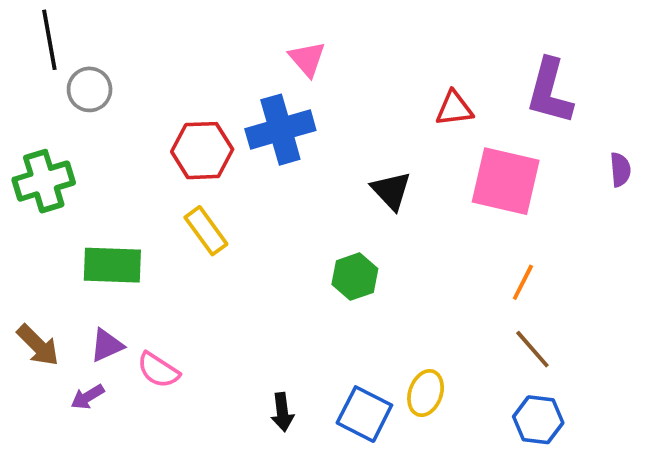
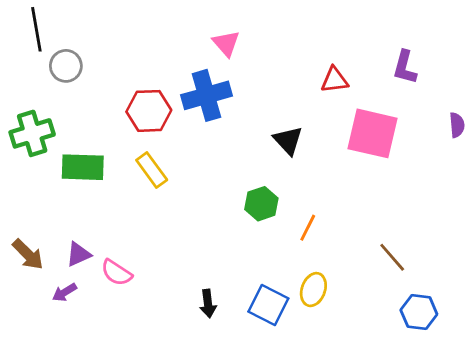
purple L-shape: (550, 91) -> (405, 67), size x0.7
green rectangle: (112, 265) -> (83, 167), moved
orange line: (523, 282) -> (308, 228), moved
blue hexagon: (538, 420) -> (419, 312), moved

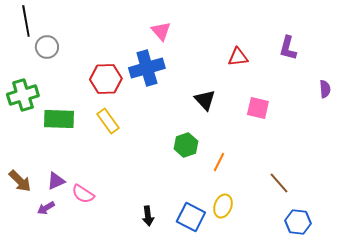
pink square: (372, 133) -> (258, 108), moved, size x0.6

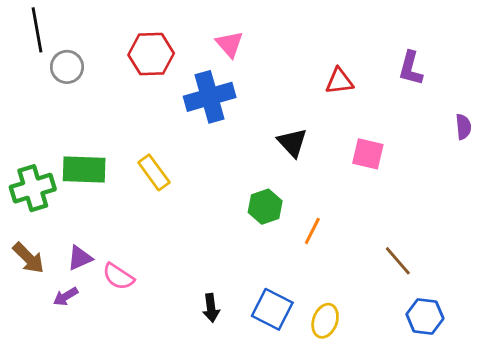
red hexagon: (106, 79) -> (151, 54), moved
green cross: (23, 95) -> (33, 188), moved
yellow ellipse: (223, 206) -> (325, 321), moved

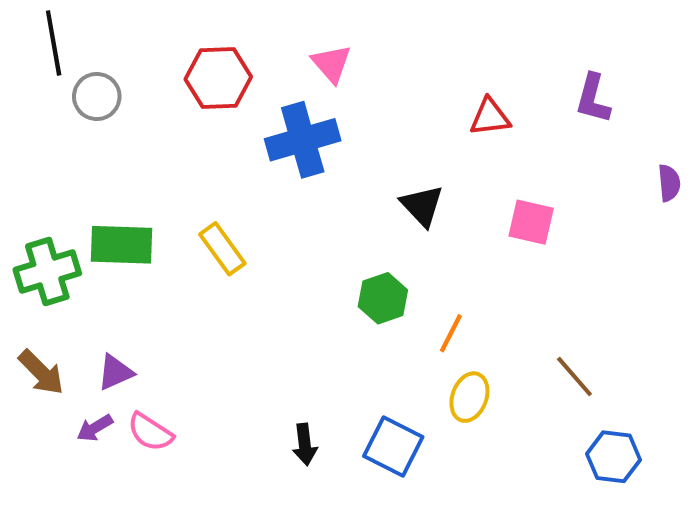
pink semicircle: (118, 277) -> (150, 432), moved
yellow ellipse: (325, 321) -> (469, 397), moved

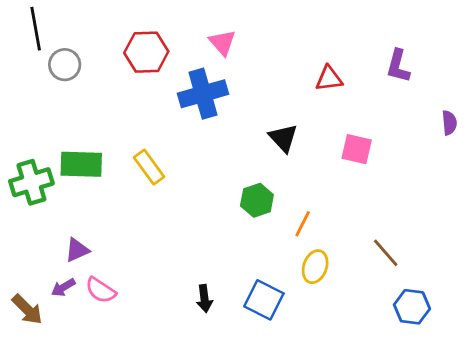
brown arrow: (41, 372) -> (27, 310), moved

